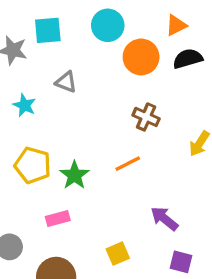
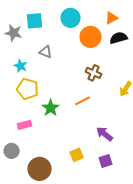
yellow pentagon: (33, 165) -> (28, 89), moved
pink rectangle: (58, 219) -> (25, 125), moved
purple square: (181, 262) -> (106, 161), moved, turned -32

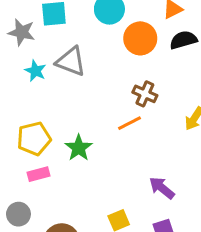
gray triangle: (46, 52) -> (71, 62), size x1.5
cyan star: (21, 66) -> (35, 71), moved
yellow pentagon: (28, 89) -> (34, 139), moved, turned -30
orange line: (83, 101) -> (129, 123), moved

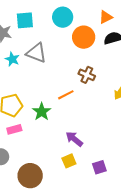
orange line: (129, 123) -> (66, 95), moved
purple arrow: (162, 188) -> (74, 139), moved

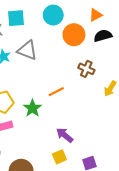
brown cross: (87, 75) -> (86, 69), moved

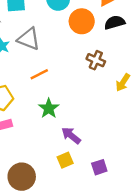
orange line: (56, 92) -> (39, 74), moved
green star: (32, 108) -> (49, 108), moved

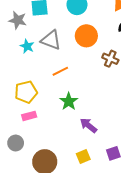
orange circle: (82, 21) -> (86, 36), moved
yellow square: (65, 160) -> (83, 157), moved

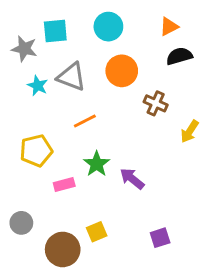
pink rectangle: (29, 116) -> (64, 185), moved
purple arrow: (88, 125) -> (132, 179), moved
yellow square: (83, 157) -> (97, 232), moved

